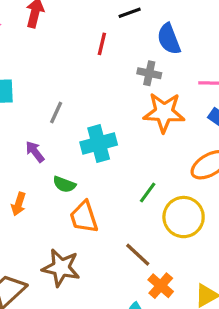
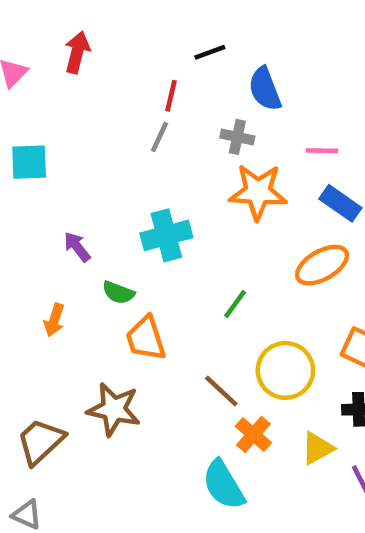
gray line: (56, 112) -> (160, 137), moved
yellow circle: (184, 217) -> (285, 370), moved

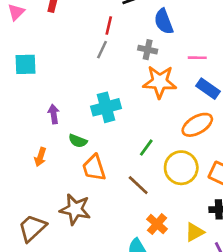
purple arrow: (77, 247) -> (54, 114), turned 30
yellow circle: (285, 370) -> (181, 168), moved
brown line: (221, 391) -> (138, 185), moved

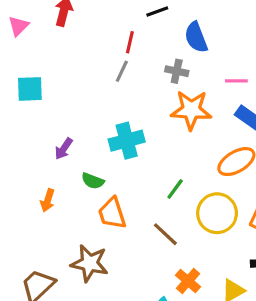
purple arrow: (54, 114) -> (64, 149), turned -138

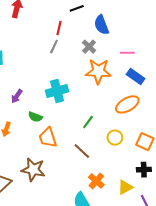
gray cross: (177, 71) -> (89, 47), turned 32
yellow circle: (217, 213) -> (115, 138), size x0.6

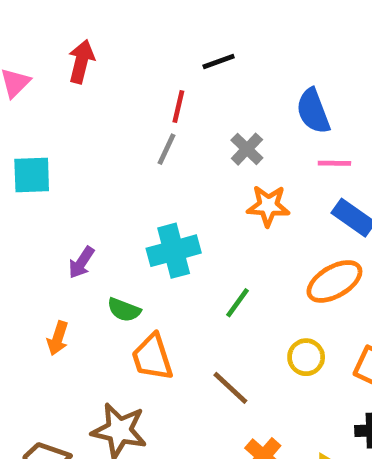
blue semicircle: (101, 25) -> (313, 111), moved
orange star: (98, 71) -> (268, 206), size x0.7
green line: (88, 122) -> (237, 303), moved

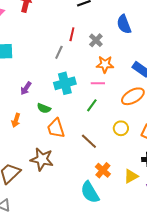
red line: (178, 106) -> (72, 34), moved
gray line: (167, 149) -> (59, 52), moved
pink line: (334, 163) -> (98, 83), moved

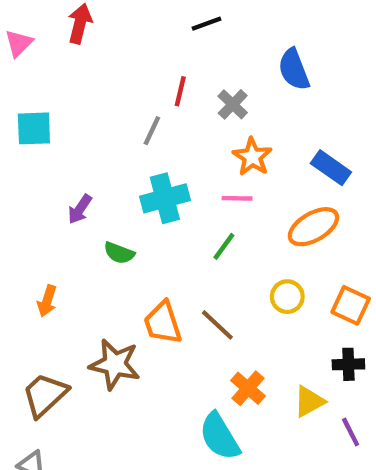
orange star: (105, 64) -> (252, 157), turned 30
orange arrow: (16, 120) -> (47, 301), moved
orange trapezoid: (56, 128) -> (163, 323), moved

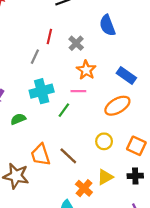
green line: (224, 246) -> (64, 110), moved
green semicircle: (119, 253) -> (18, 119), turned 136
yellow triangle: (309, 401) -> (105, 177), moved

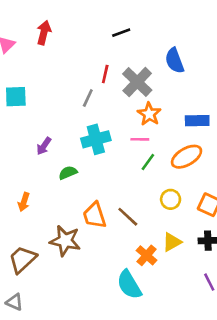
gray cross: (76, 43) -> (137, 82), size x1.6
blue rectangle: (126, 76) -> (197, 121), turned -36
green line: (64, 110) -> (148, 162), moved

